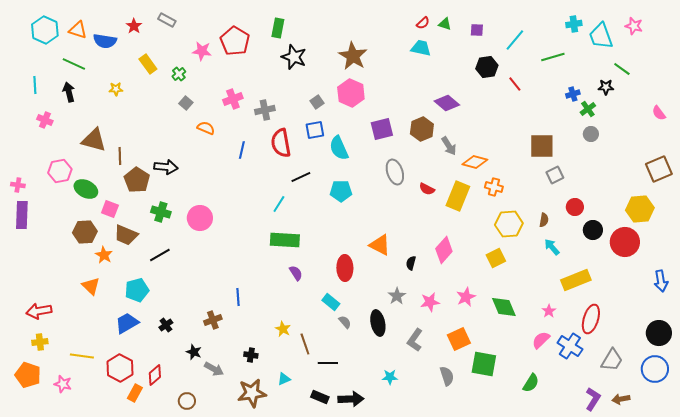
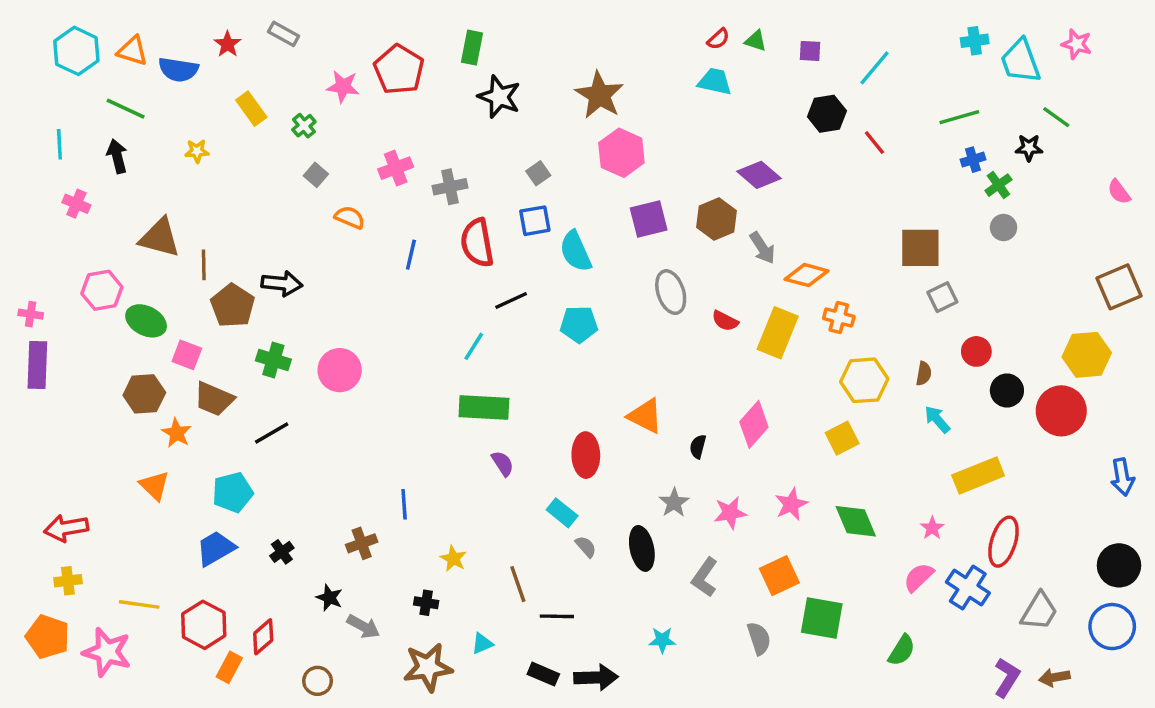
green line: (553, 57) -> (959, 117), moved
pink hexagon: (351, 93) -> (621, 153), moved
yellow star: (283, 329) -> (453, 559), moved
pink star: (63, 384) -> (107, 652), size x1.6

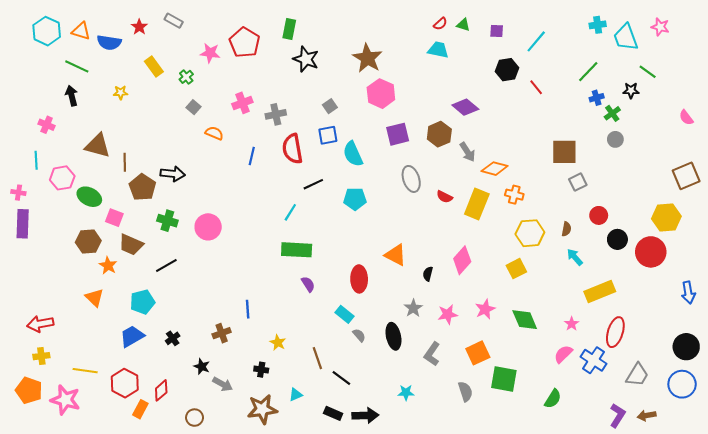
green line: (959, 117) -> (588, 72), turned -30
cyan line: (59, 144) -> (36, 160), moved
black line: (557, 616) -> (341, 378), turned 36

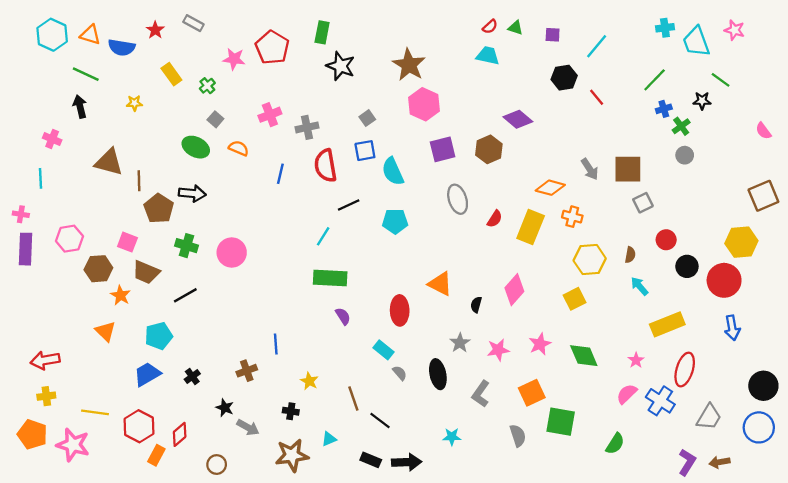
gray arrow: (467, 152) -> (590, 169), moved
pink hexagon: (62, 178) -> (69, 239), moved
green ellipse: (89, 197) -> (196, 147), moved
red semicircle: (445, 197) -> (495, 219), turned -84
blue arrow: (688, 293) -> (732, 328), moved

